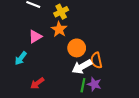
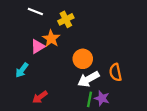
orange star: (59, 29) -> (51, 39), moved
orange semicircle: (96, 60) -> (115, 72), moved

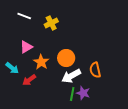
orange star: (51, 39) -> (41, 62), moved
cyan arrow: (22, 70) -> (12, 68), turned -88
red arrow: (40, 97) -> (29, 80), moved

